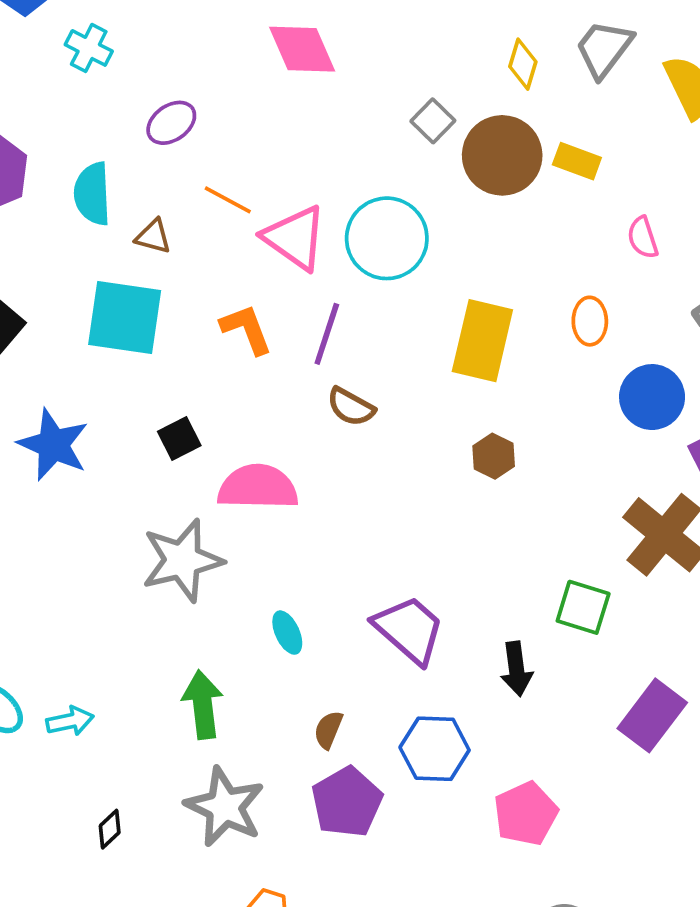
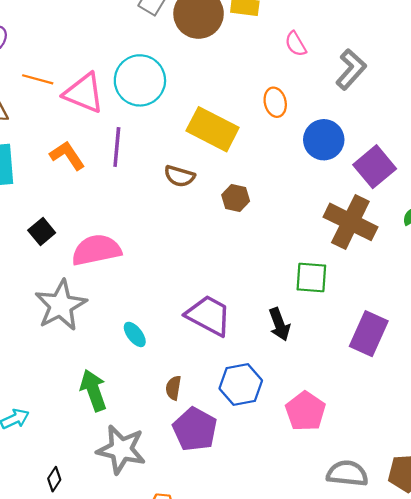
yellow rectangle: (482, 341) -> (213, 129), turned -63
brown semicircle: (351, 407) -> (179, 176), moved

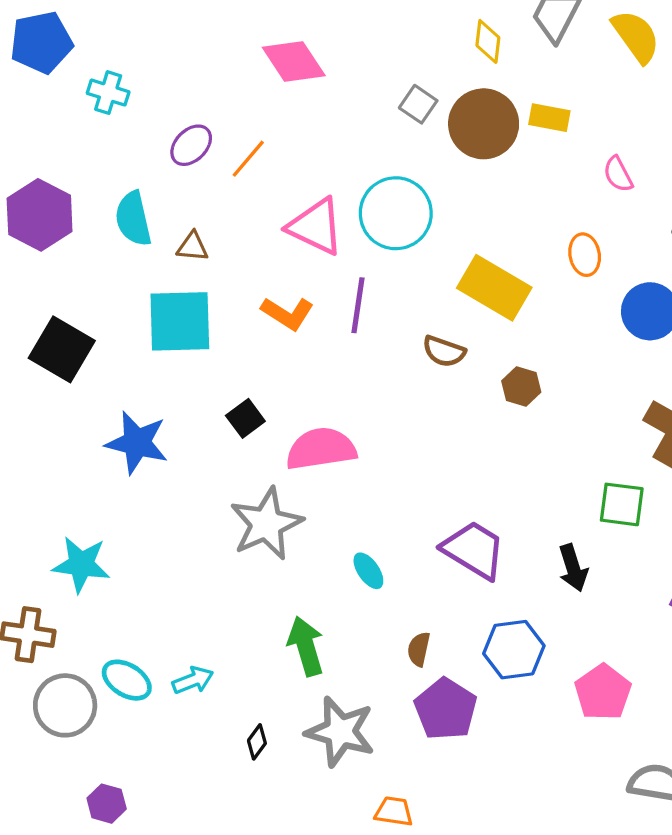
orange line: (38, 79) -> (248, 159), moved, turned -68
orange L-shape: (67, 155) -> (287, 313), turned 153
black diamond: (54, 479) -> (257, 742), moved

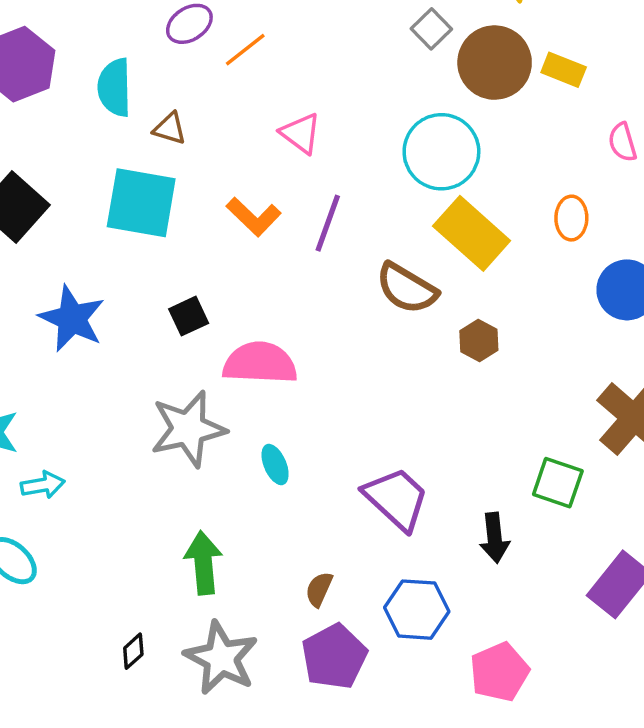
cyan circle: (396, 213) -> (441, 152), moved
pink triangle: (316, 227) -> (301, 133), size x0.7
brown semicircle: (444, 351) -> (407, 288), size x1.4
cyan ellipse: (368, 571) -> (275, 465), moved
cyan arrow: (193, 680) -> (43, 485), moved

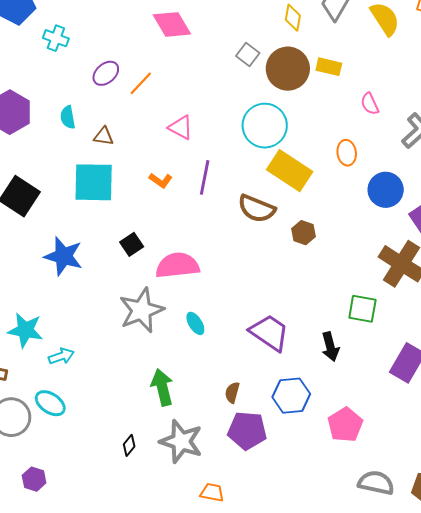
cyan semicircle: (115, 87) -> (68, 117), size x0.7
orange L-shape: (254, 217) -> (161, 180), size x0.7
purple pentagon: (334, 657) -> (247, 431), turned -30

